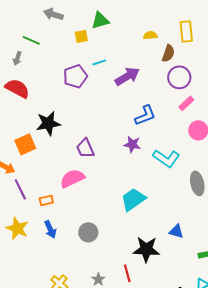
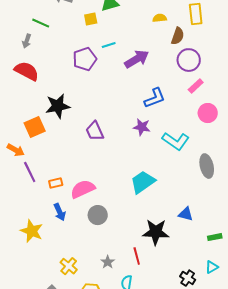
pink semicircle: (72, 178) -> (83, 189), moved
yellow star: (17, 228) -> (32, 231), moved

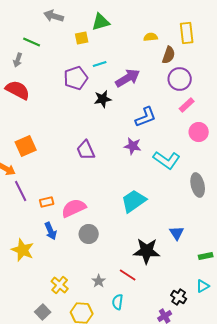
black star: (58, 106) -> (103, 99), moved, size x0.7
blue triangle: (186, 214) -> (177, 233), turned 42
red line: (137, 256) -> (128, 275), turned -42

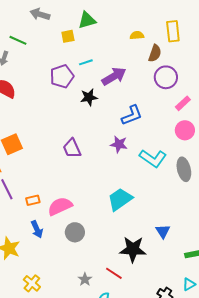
pink rectangle: (187, 105) -> (183, 103), moved
gray ellipse: (198, 185) -> (184, 169), moved
yellow cross: (60, 285) -> (32, 283), moved

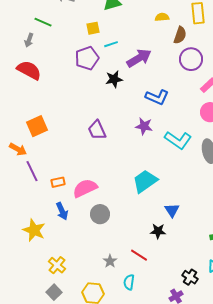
yellow square: (68, 36) -> (93, 28), moved
blue L-shape: (132, 115) -> (157, 97), turned 45
blue triangle: (163, 231) -> (172, 210), moved
black star: (133, 249) -> (158, 231), size x0.6

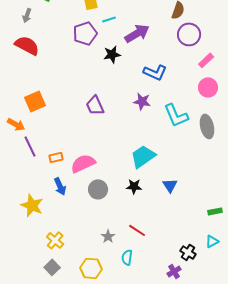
cyan L-shape: (178, 140) -> (176, 115), turned 32
black star: (158, 231) -> (134, 186), moved

